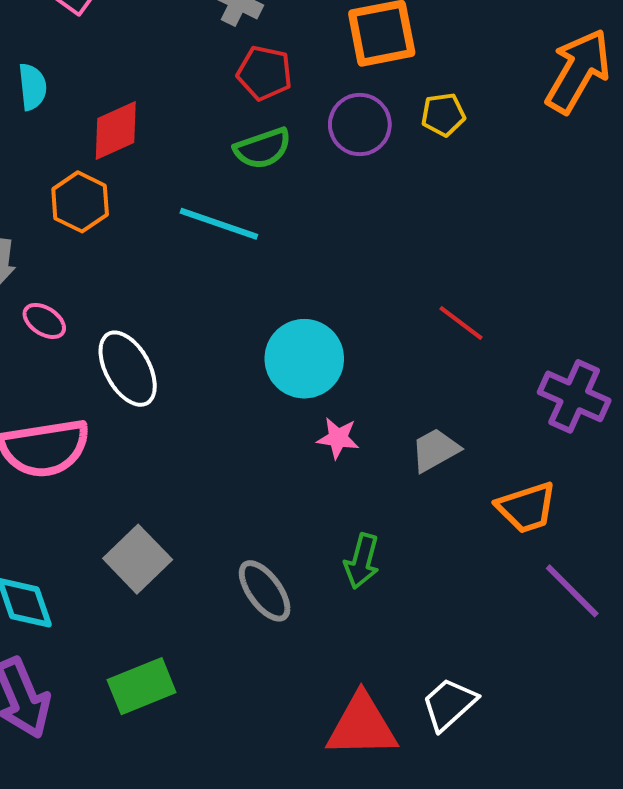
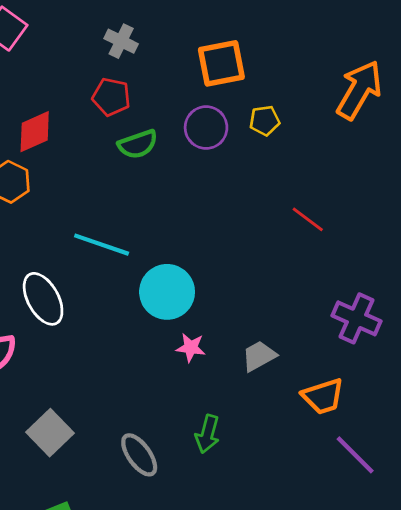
red pentagon: (265, 73) -> (111, 97), moved
cyan line: (219, 224) -> (102, 245), moved
red line: (461, 323) -> (308, 219), moved

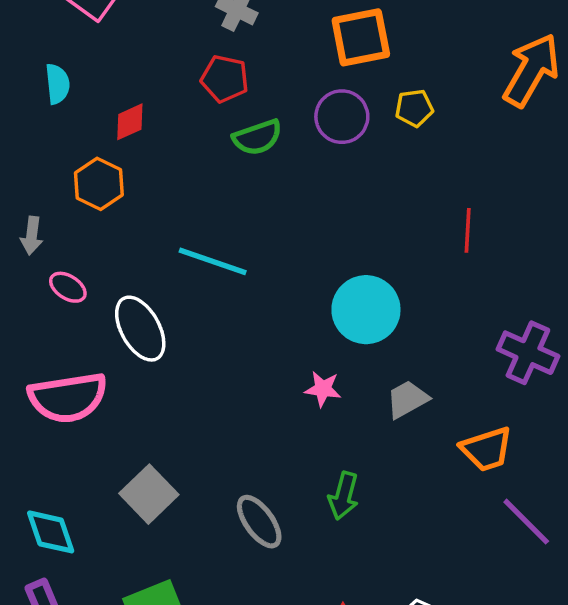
red diamond: (35, 132) -> (130, 122), size x0.7
red line: (308, 219) -> (468, 230), turned 56
cyan circle: (167, 292) -> (366, 310), moved

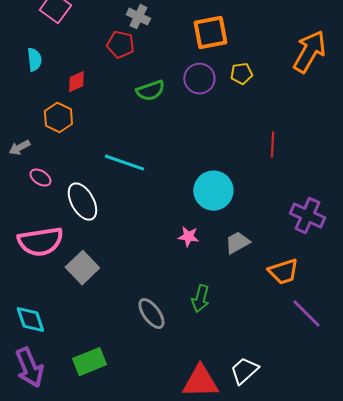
red pentagon: (225, 79) -> (120, 45), moved
gray arrow: (32, 236) -> (19, 148), turned 55
gray square: (149, 494) -> (82, 268), moved

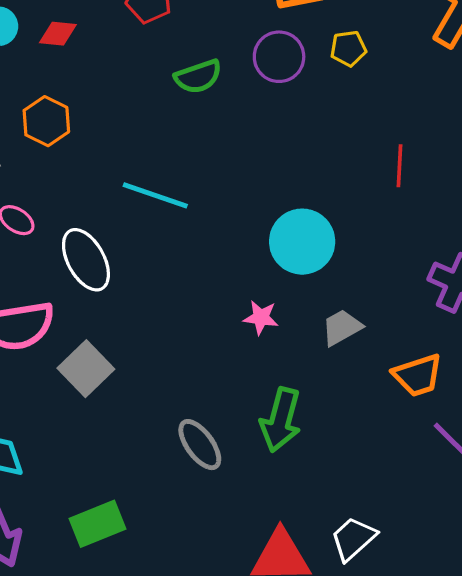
red diamond: (76, 82) -> (58, 34), moved, turned 30
green arrow: (200, 299) -> (281, 420), size x1.4

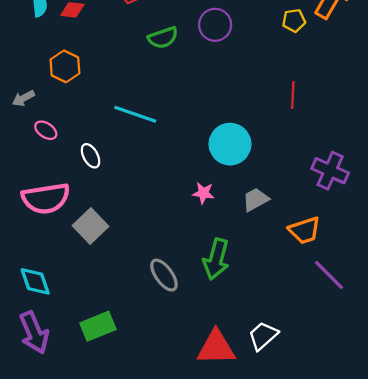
yellow pentagon: (348, 48) -> (294, 21), moved
white ellipse: (86, 260) -> (91, 156), size x0.6

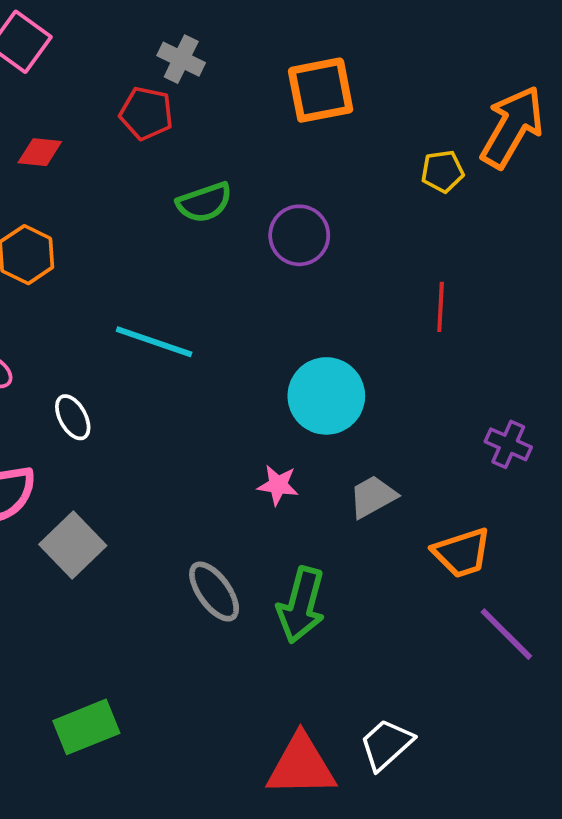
purple circle: (215, 25) -> (299, 235), moved
purple cross: (330, 171) -> (508, 444), size x0.7
gray ellipse: (164, 275) -> (214, 591), moved

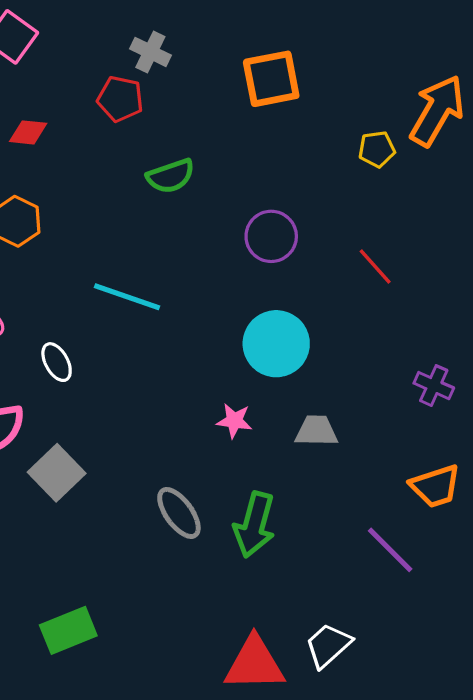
purple circle: (299, 235) -> (271, 236), moved
red line: (441, 307) -> (375, 267), turned -45
gray trapezoid: (373, 497) -> (316, 431), turned 30
orange trapezoid: (462, 553) -> (435, 486), moved
purple line: (506, 634) -> (390, 550), moved

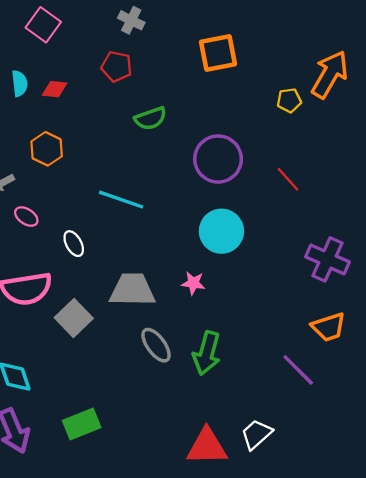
gray cross: (150, 52) -> (131, 20), moved
purple circle: (271, 236) -> (218, 159), size x1.4
purple cross: (434, 386) -> (327, 259), size x1.6
gray trapezoid: (316, 431) -> (132, 290), moved, size x1.6

